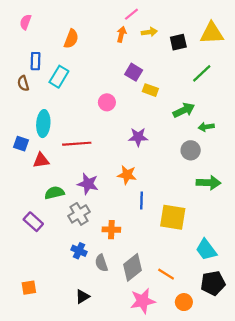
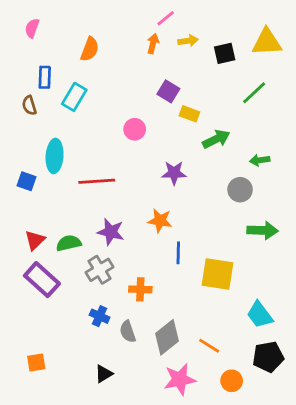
green arrow: (184, 110) -> (216, 139), moved
red triangle: (41, 160) -> (35, 240), moved, turned -36
purple rectangle: (33, 222) -> (42, 280), size x1.4

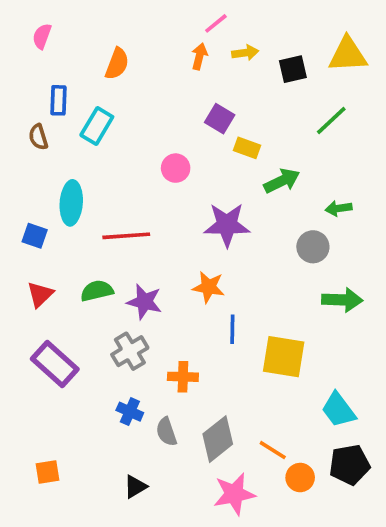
purple star: (174, 173) -> (227, 225), size x1.4
red triangle: (35, 240) -> (40, 294), moved
green semicircle: (69, 243) -> (97, 291), moved
orange circle: (232, 381) -> (300, 478), moved

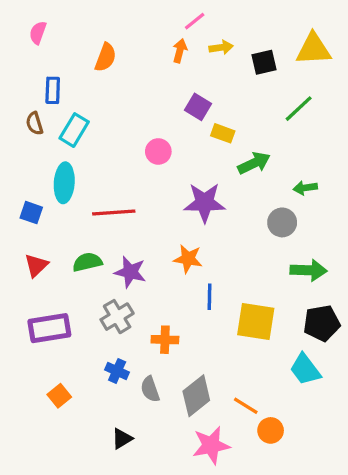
cyan rectangle: (97, 126) -> (74, 130), moved
purple rectangle: (55, 364) -> (49, 328), turned -51
black pentagon: (350, 465) -> (322, 323), moved
orange square: (47, 472) -> (59, 396), moved, turned -30

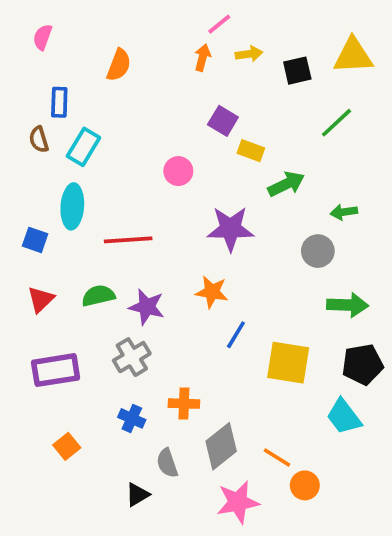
blue line: (209, 297) -> (236, 335), turned 30
orange cross: (165, 340) -> (184, 404), moved
gray semicircle: (150, 389) -> (167, 463), moved

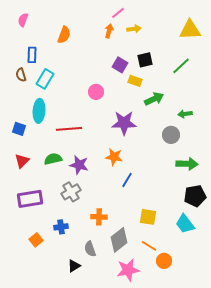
black square: (297, 71) -> (145, 60), moved
yellow square: (288, 363) -> (148, 217), moved, size x0.7
blue cross: (132, 418) -> (61, 227), moved, turned -32

